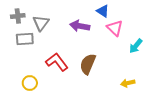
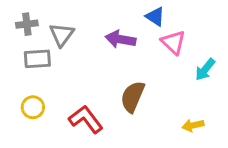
red L-shape: (57, 62) -> (86, 119), moved
yellow circle: (30, 83) -> (33, 107), moved

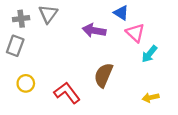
gray triangle: (62, 35) -> (48, 14), moved
gray rectangle: (37, 59) -> (15, 46), moved, turned -66
cyan arrow: (205, 69) -> (149, 54), moved

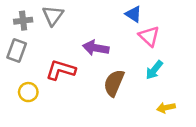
purple arrow: (94, 30) -> (96, 48), moved
cyan arrow: (149, 54) -> (154, 70), moved
red L-shape: (67, 93) -> (61, 70), moved, turned -36

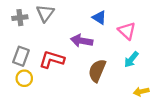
blue triangle: (133, 14) -> (99, 18), moved
gray rectangle: (17, 51) -> (21, 56), moved

